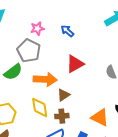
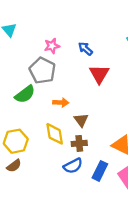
red triangle: (75, 64) -> (99, 74), moved, turned -30
orange arrow: (45, 79) -> (61, 103), size x0.6
brown triangle: (63, 95) -> (81, 120), turned -32

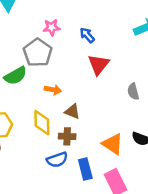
brown triangle: (81, 120) -> (72, 111), turned -40
blue rectangle: (100, 171) -> (85, 169), turned -48

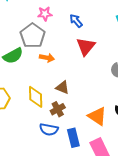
orange arrow: (53, 90) -> (47, 58), moved
brown cross: (67, 136) -> (58, 109), turned -32
blue semicircle: (57, 160) -> (49, 129), turned 30

